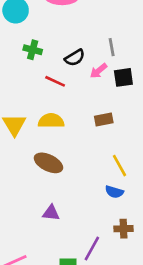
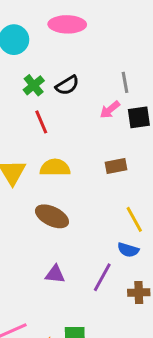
green cross: (33, 50) -> (34, 85), turned 36
black semicircle: (75, 58) -> (67, 85), moved
red line: (55, 81) -> (41, 122), moved, turned 42
purple line: (92, 248) -> (102, 277), moved

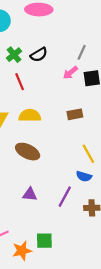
gray line: (125, 82) -> (82, 52), turned 35

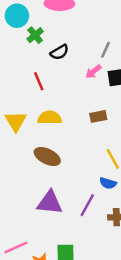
green cross: (14, 55) -> (35, 35), moved
purple triangle: (30, 194) -> (50, 203), size x1.6

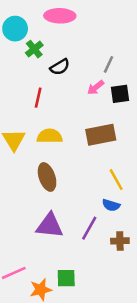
red line: (39, 81) -> (38, 98), turned 36
brown rectangle: (98, 116) -> (101, 135), size x1.6
brown ellipse: (47, 157) -> (47, 177), turned 45

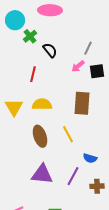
black semicircle: (60, 67) -> (50, 50), turned -98
brown rectangle: (101, 135) -> (82, 103), turned -75
yellow line: (116, 180) -> (68, 134), moved

